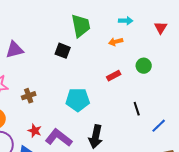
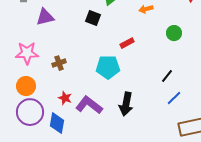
red rectangle: (114, 76) -> (127, 43), moved
black line: (137, 109) -> (167, 76), turned 56
blue line: (159, 126) -> (174, 98), moved

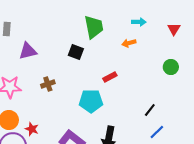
green circle: (174, 33) -> (171, 67), moved
brown cross: (59, 63) -> (48, 84), moved
red star: (65, 98) -> (32, 129), moved

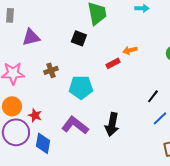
orange arrow: (129, 43) -> (130, 50), moved
cyan pentagon: (91, 101) -> (81, 87), moved

